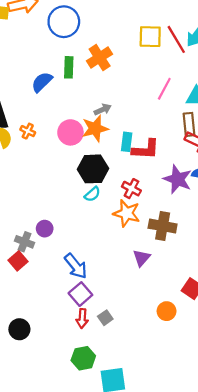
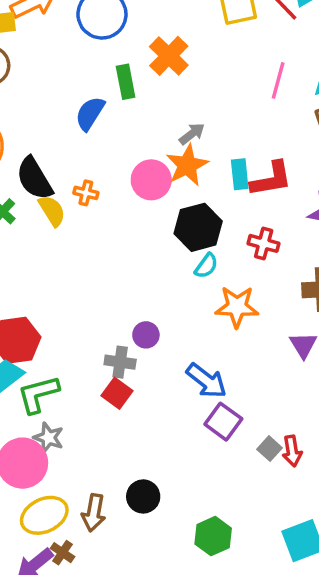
orange star: (127, 213) -> (237, 307), moved
red arrow: (82, 318) -> (292, 451), moved
green hexagon: (83, 358) -> (213, 536), moved

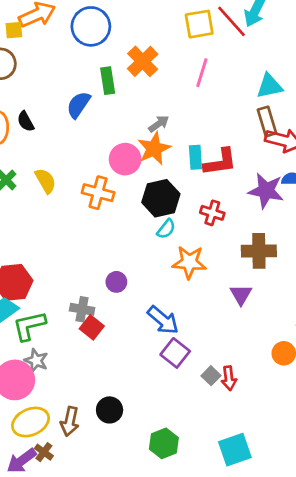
pink line: (278, 80) -> (202, 73), moved
black semicircle: (34, 179) -> (26, 121), moved, size x0.6
orange cross: (86, 193) -> (98, 193), moved, size x1.6
gray cross: (120, 362) -> (82, 309), moved

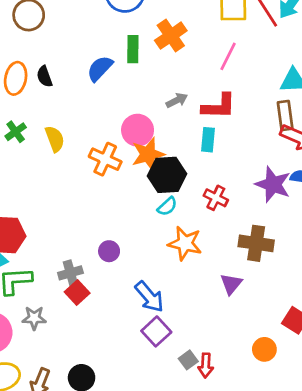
orange star: (154, 149) -> (148, 154), moved
red L-shape: (220, 162) -> (219, 106), moved
gray cross: (82, 309) -> (70, 273), turned -35
gray star: (36, 361) -> (34, 318), moved, turned -30

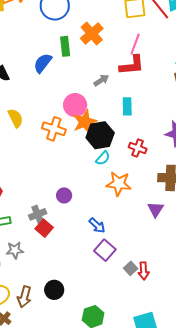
red L-shape: (219, 106) -> (132, 65), moved
blue arrow: (149, 297) -> (97, 225), size x0.7

